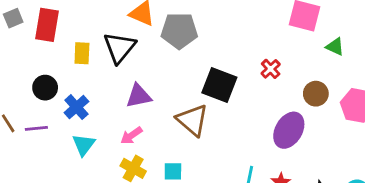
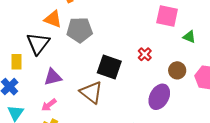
yellow rectangle: (82, 53) -> (16, 62), moved

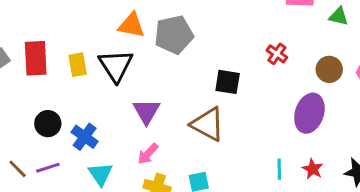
yellow rectangle: (16, 62) -> (78, 65), moved
black square: (109, 67) -> (228, 82), size x0.7
purple triangle: (53, 77) -> (146, 111), turned -36

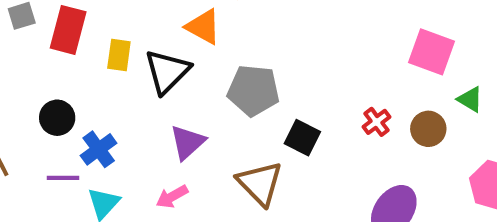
gray pentagon: (174, 35) -> (253, 90), moved
brown circle: (329, 69) -> (428, 129), moved
purple line: (48, 168) -> (63, 178), moved

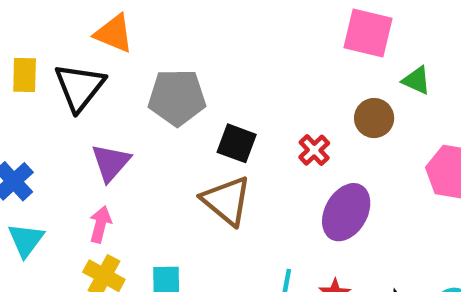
red cross: (376, 122) -> (314, 150), moved
brown triangle: (260, 183) -> (227, 201), moved
pink arrow: (172, 197) -> (100, 224), turned 140

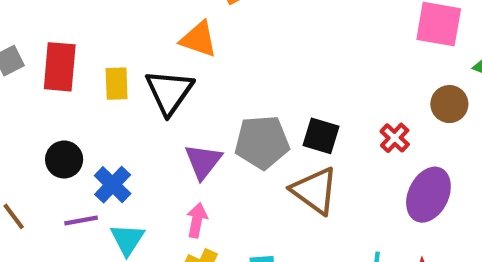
gray pentagon: (177, 97) -> (262, 142), moved

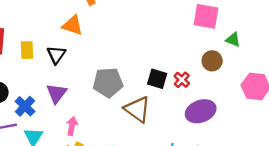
black triangle: (169, 92) -> (56, 55), size x0.7
black square: (321, 136) -> (157, 79), moved
purple triangle: (203, 161) -> (57, 93), moved
purple ellipse: (428, 195) -> (201, 111), turned 44

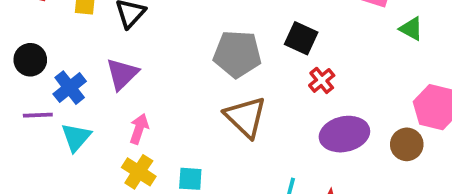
brown circle: (212, 61) -> (407, 144), moved
black square: (157, 79) -> (301, 38), moved
gray pentagon: (108, 82) -> (237, 54), moved

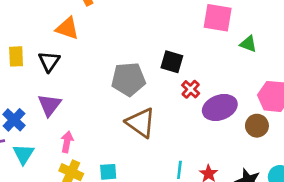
purple ellipse: (344, 134) -> (220, 107), moved

